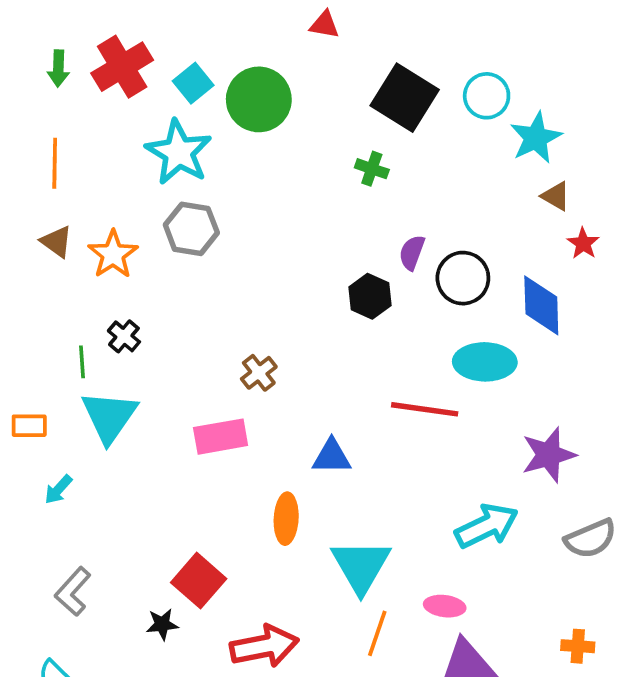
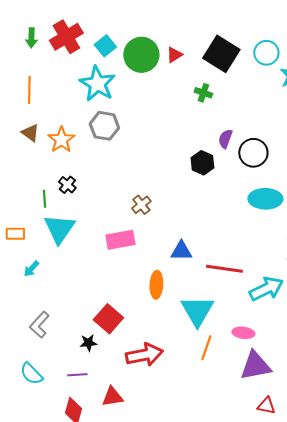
red triangle: (324, 25) -> (174, 55), moved, turned -42
red line: (425, 409) -> (224, 269), moved

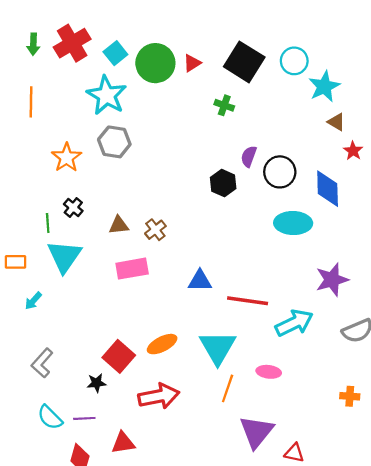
brown triangle: (30, 133) -> (119, 225), moved, turned -42
orange ellipse: (156, 285) -> (162, 344), moved, turned 60
purple triangle: (255, 366) -> (256, 432), moved, turned -40
cyan semicircle: (31, 374) -> (50, 417), moved

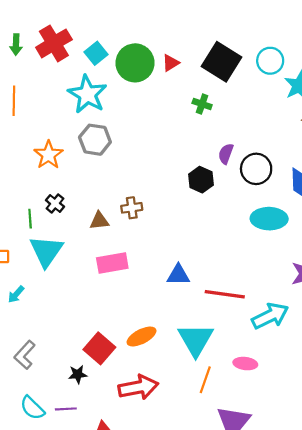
brown cross: (155, 230) -> (132, 208), moved, turned 30

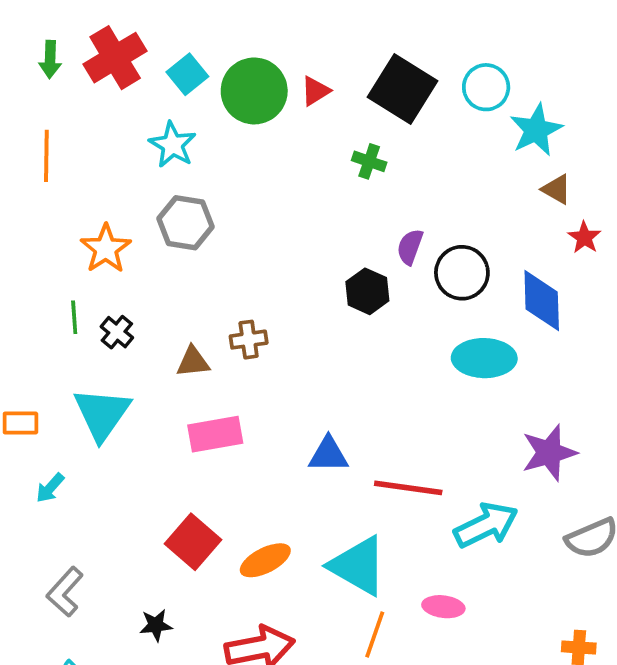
cyan star: (87, 94) -> (173, 145), size x0.7
green line: (30, 219) -> (74, 317), moved
cyan triangle: (196, 340) -> (358, 566), turned -30
red square: (99, 348) -> (193, 542), moved

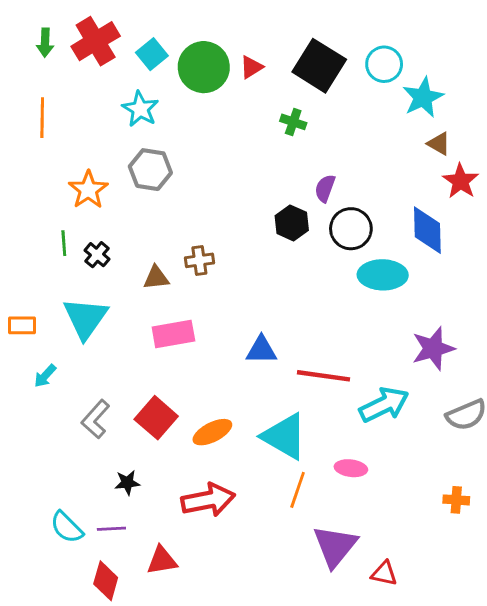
red star: (584, 238) -> (461, 181), size x1.4
black circle: (462, 273) -> (351, 229), moved
gray L-shape: (65, 592) -> (96, 419), moved

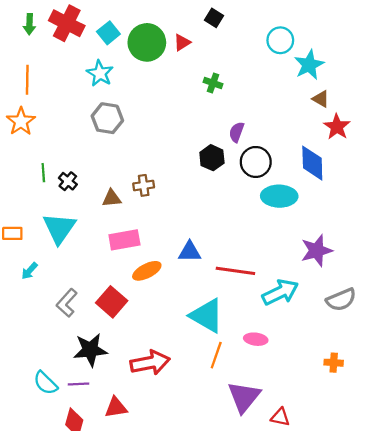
red cross: (96, 41) -> (67, 23), turned -32
black square: (319, 66) -> (214, 18), moved, size x0.5
orange star: (88, 190) -> (21, 121), moved
orange ellipse: (212, 432) -> (147, 271), moved
black star: (127, 483) -> (90, 350), size x1.8

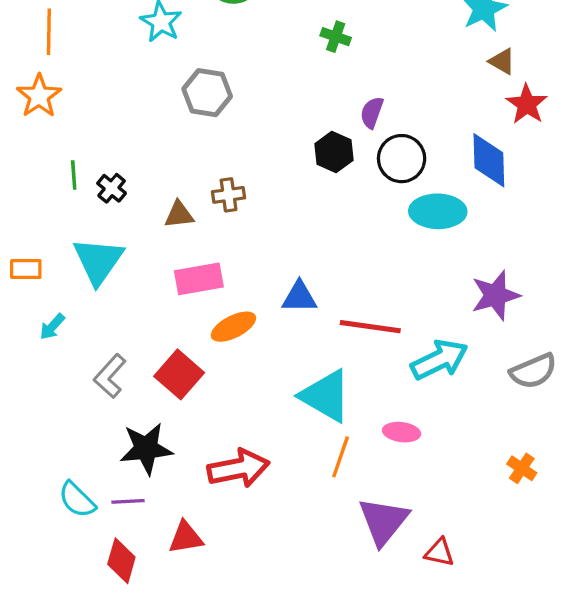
gray hexagon: (107, 118) -> (207, 93), moved
orange cross: (334, 363) -> (522, 468), turned 30

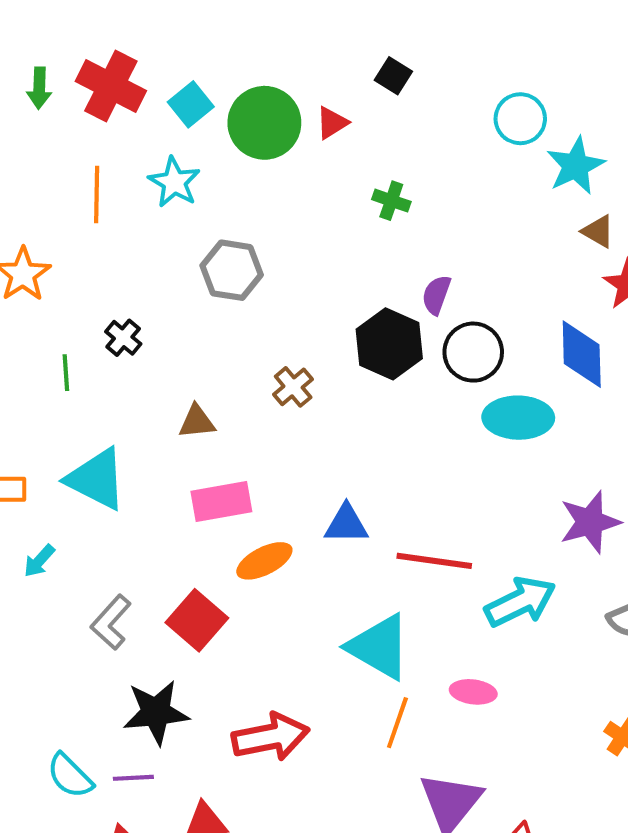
orange line: (49, 32) -> (97, 194), moved
black hexagon: (334, 152) -> (389, 344), size x1.4
black cross: (112, 188) -> (123, 338), moved
brown cross: (229, 195) -> (293, 387), moved, turned -32
cyan triangle: (98, 261) -> (97, 479), turned -38

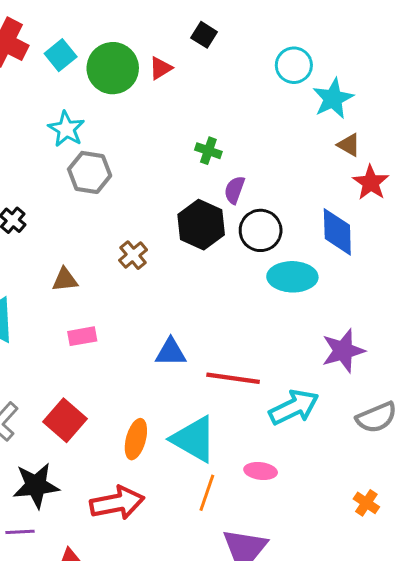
cyan star: (174, 182) -> (66, 129), moved
green cross: (391, 201) -> (208, 151), moved
pink rectangle: (221, 502) -> (82, 336), size x0.7
orange ellipse: (264, 561) -> (136, 439), moved, turned -48

